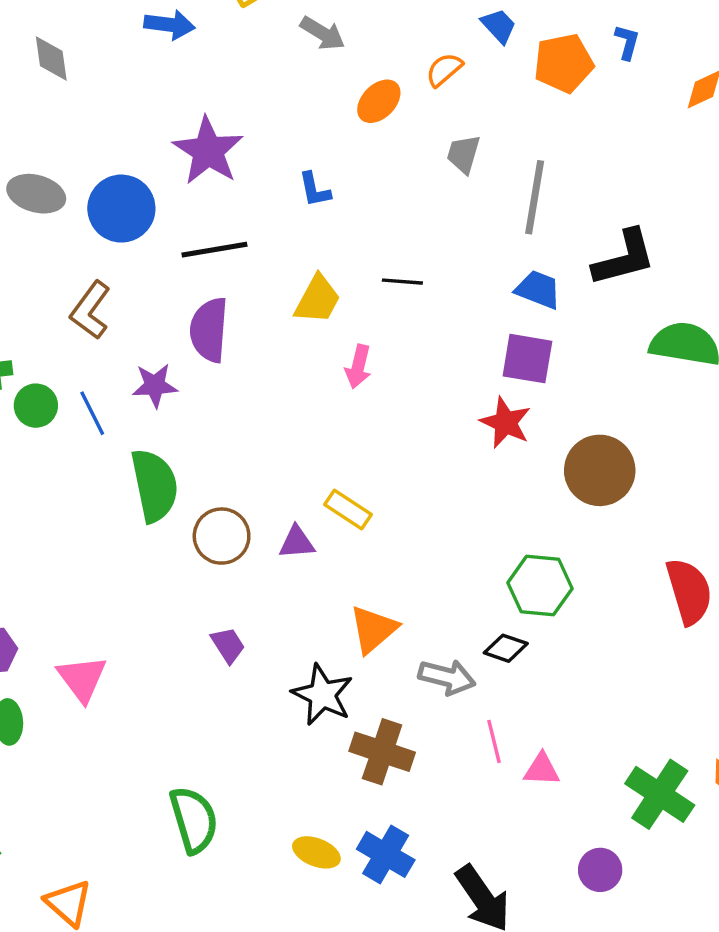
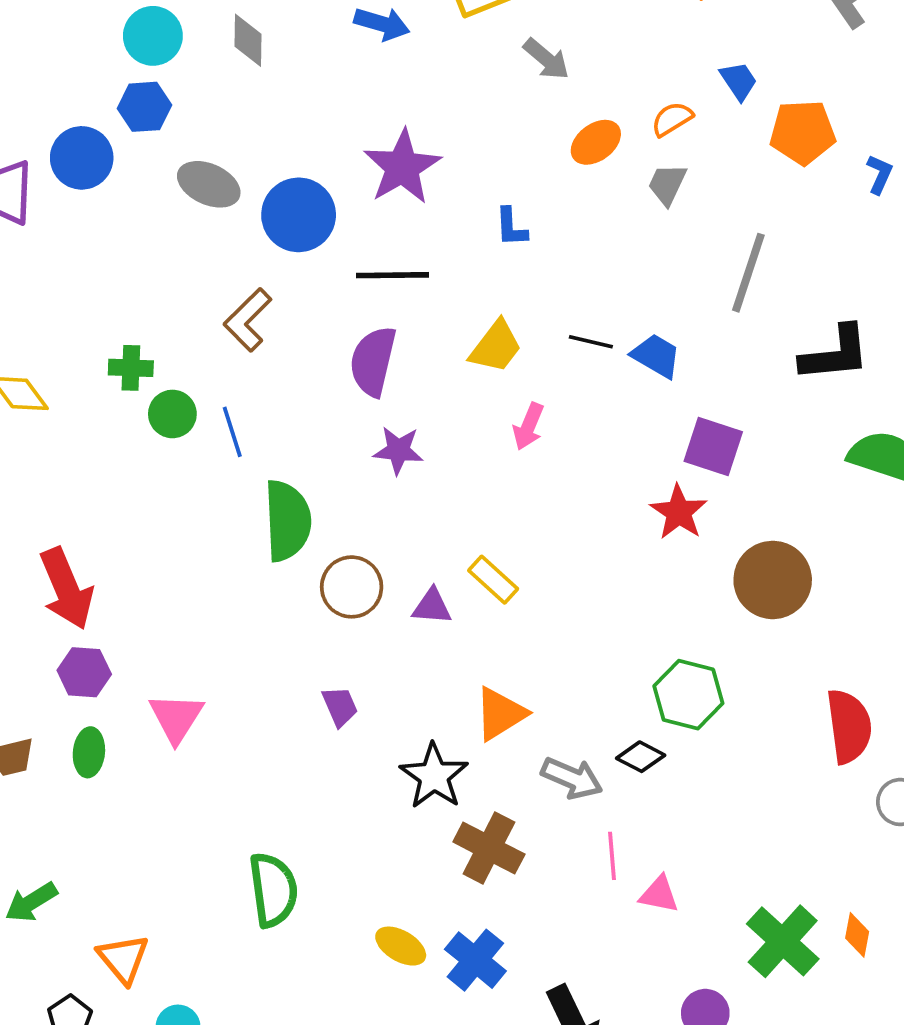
blue L-shape: (627, 42) -> (880, 174), moved
gray trapezoid: (464, 154) -> (667, 184), moved
blue trapezoid: (538, 290) -> (656, 356), moved
purple star: (155, 385) -> (398, 450), moved

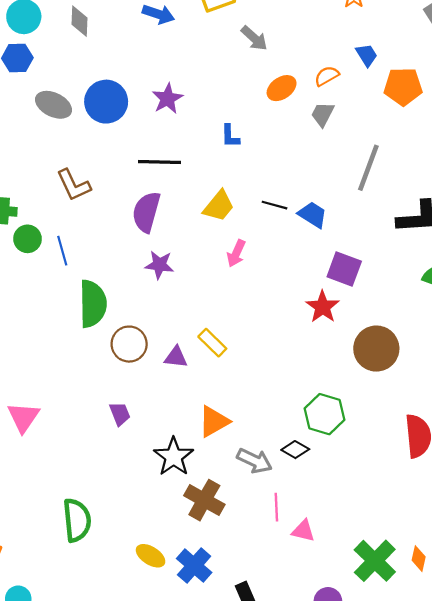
purple star: (402, 167) -> (167, 99), size x0.7
blue circle: (299, 215) -> (106, 102), moved
brown L-shape: (248, 320) -> (74, 185), turned -72

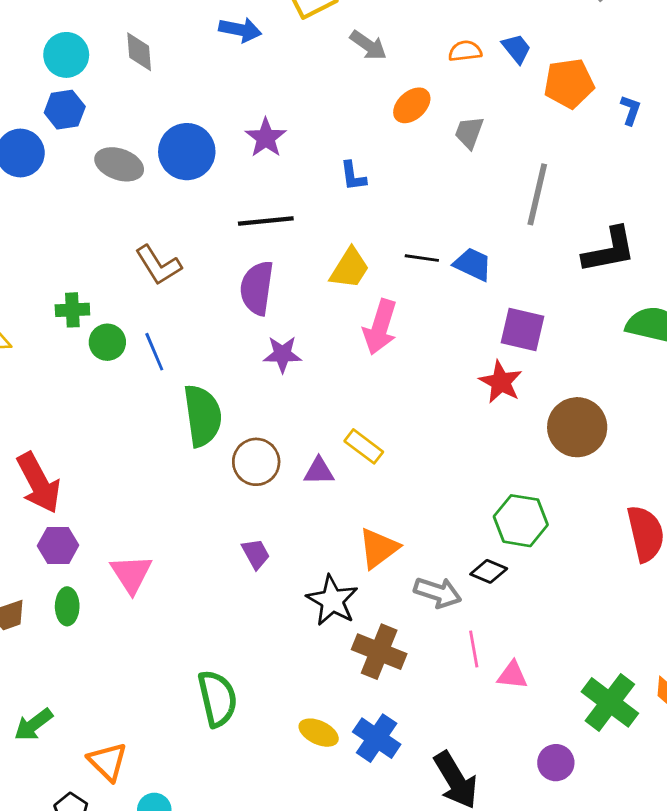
orange semicircle: (327, 76) -> (465, 51), moved, turned 30
pink arrow: (236, 253) -> (380, 327), size x1.5

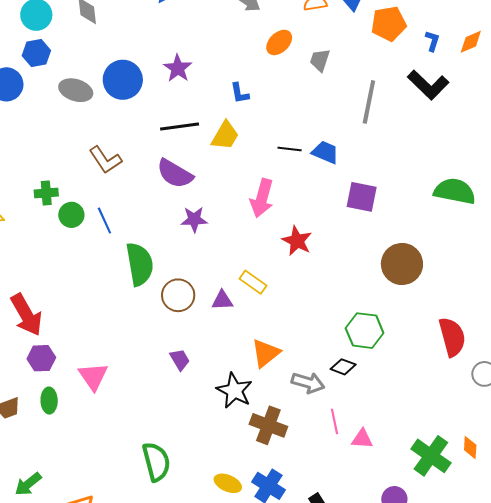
black L-shape: (609, 250) -> (428, 85), moved, turned 57
yellow trapezoid: (350, 268) -> (225, 136), moved
purple semicircle: (257, 288) -> (175, 174), turned -66
red star: (501, 382) -> (297, 241), moved

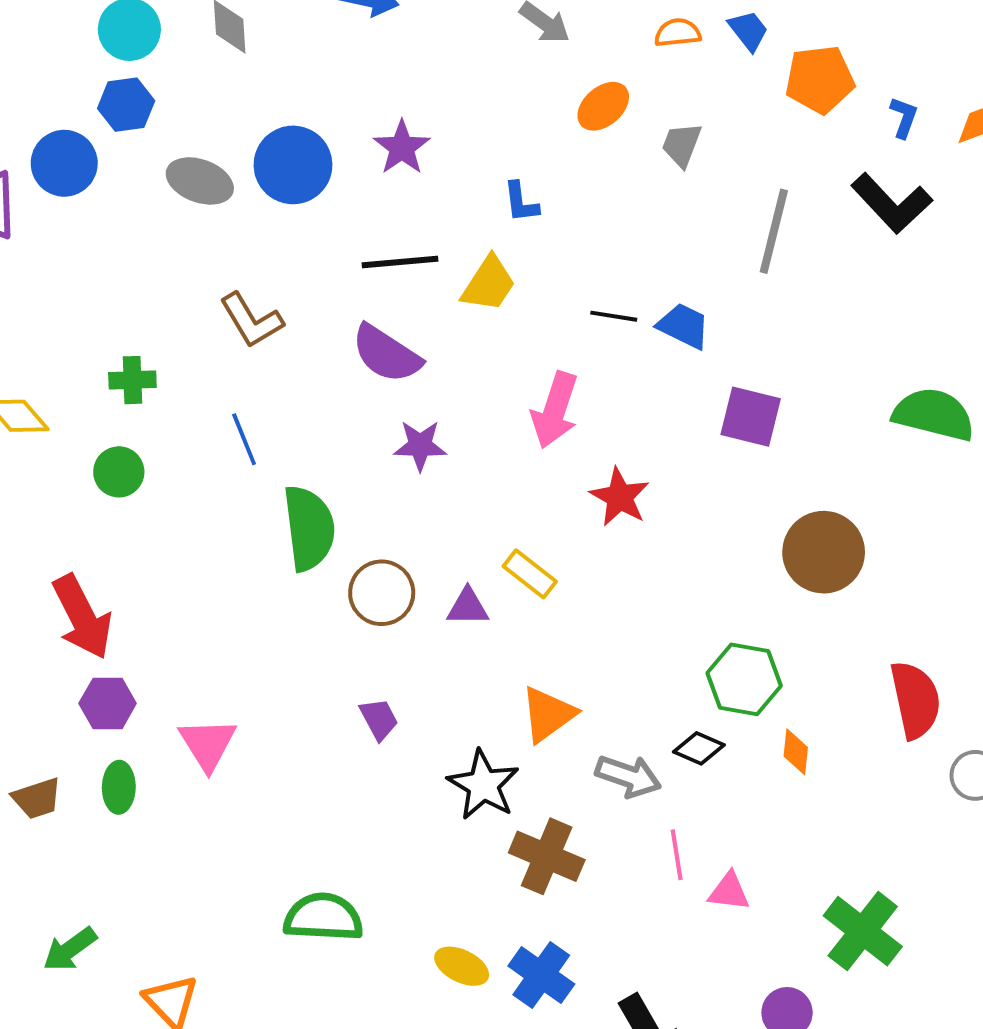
green circle: (71, 215) -> (119, 472), moved
orange diamond: (470, 448) -> (796, 752), moved
green semicircle: (156, 462) -> (323, 917), turned -75

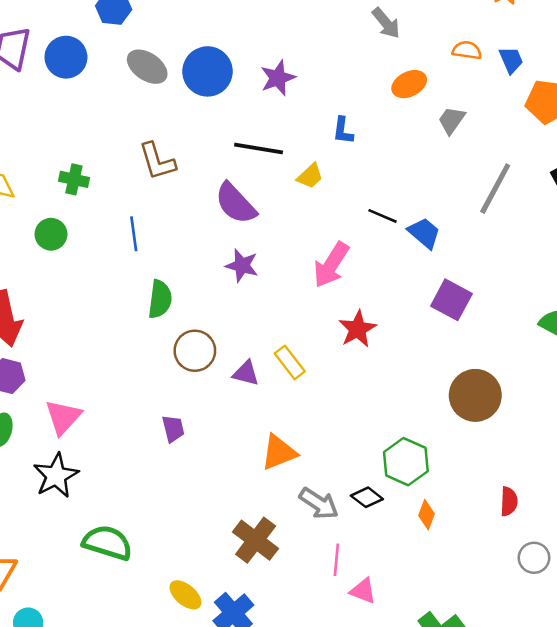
blue circle: (64, 163) -> (66, 57), moved
yellow trapezoid: (489, 284) -> (310, 176), size x0.7
green semicircle: (309, 528) -> (160, 299), size x0.7
red semicircle: (915, 700) -> (509, 501), size x0.6
black star: (483, 785) -> (56, 476), moved

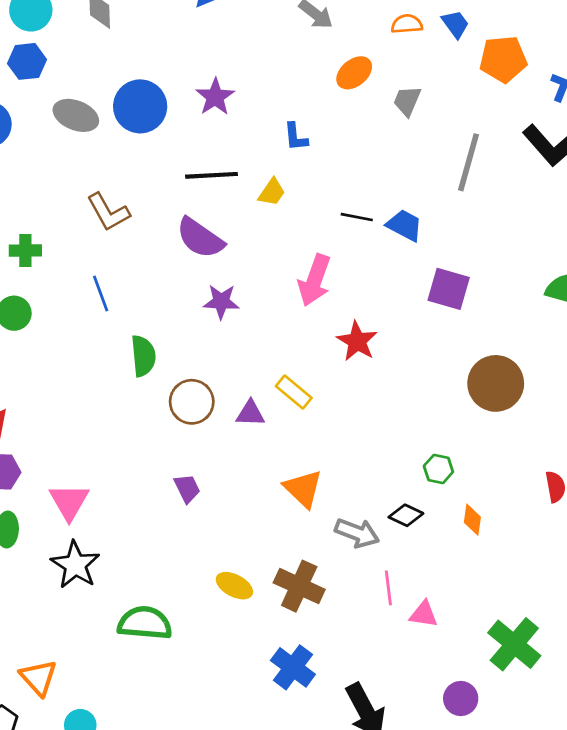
orange triangle: (279, 452) -> (303, 489), turned -42
green hexagon: (406, 462) -> (438, 469), size x0.6
yellow ellipse: (185, 595) -> (234, 586), moved

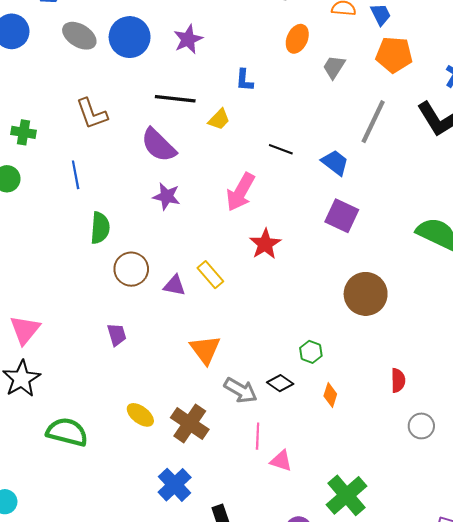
orange pentagon: (503, 59) -> (394, 55), moved
orange ellipse: (354, 73) -> (297, 39), turned -36
blue trapezoid: (405, 225) -> (335, 163), moved

